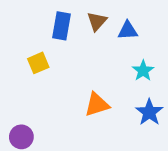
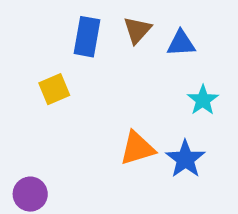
blue star: (149, 112) -> (185, 159), moved

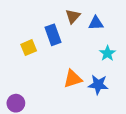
blue rectangle: (87, 37) -> (53, 35), moved, turned -30
blue star: (185, 159) -> (98, 85), turned -30

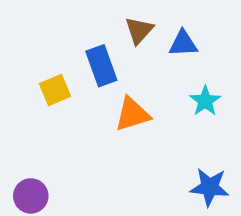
orange triangle: (73, 79) -> (132, 114), moved
blue star: (98, 85) -> (210, 187), moved

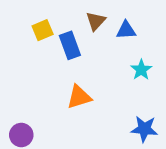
yellow square: (55, 90) -> (43, 30), moved
orange triangle: (132, 114) -> (79, 97), moved

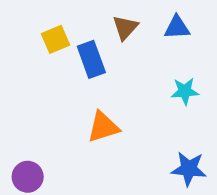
blue triangle: (126, 30) -> (177, 28), moved
cyan star: (141, 70) -> (185, 91), turned 30

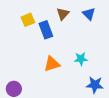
blue triangle: (177, 28) -> (89, 14), turned 48
cyan star: (185, 91) -> (81, 59), moved

